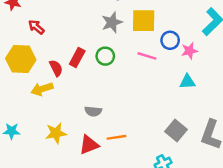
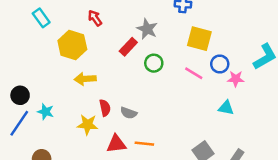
gray star: (112, 22) -> (147, 29), moved, turned 30
red rectangle: (77, 57) -> (128, 47), moved
red semicircle: (56, 68) -> (105, 108), moved

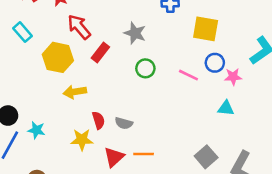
red arrow: (95, 18) -> (79, 27), size x1.5
yellow square: (199, 39) -> (206, 29), moved
red rectangle: (128, 47) -> (100, 53), moved
red triangle: (116, 144) -> (114, 157), turned -30

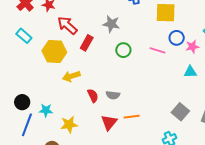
yellow star: (82, 140) -> (69, 125), moved

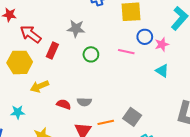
cyan triangle: (190, 72) -> (162, 71), turned 40
red semicircle: (93, 96) -> (64, 104), turned -40
cyan star: (46, 110) -> (18, 112), moved
gray square: (180, 112) -> (132, 117), moved

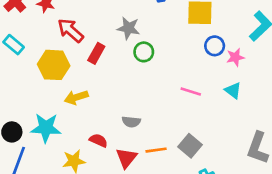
pink line: (126, 52) -> (191, 92), moved
green circle: (91, 54) -> (144, 52), moved
red semicircle: (64, 104) -> (98, 140), moved
cyan star: (18, 112) -> (46, 128), size x1.6

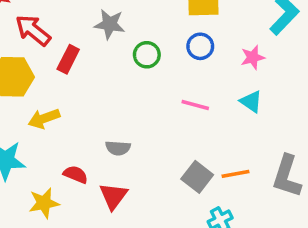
blue circle: (215, 46) -> (200, 46), moved
green circle: (144, 52) -> (147, 55), moved
orange line: (156, 150) -> (235, 174), moved

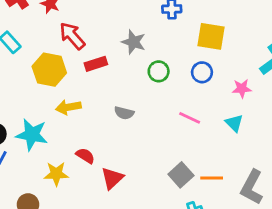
red rectangle: (68, 59) -> (96, 64), turned 35
gray semicircle: (118, 148) -> (124, 113), moved

